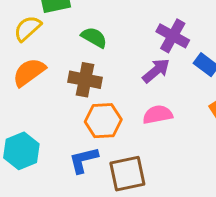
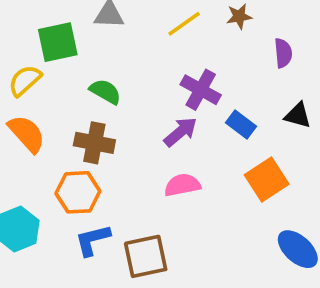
orange semicircle: (29, 72) -> (27, 134), turned 84
orange hexagon: (103, 121) -> (78, 192), moved

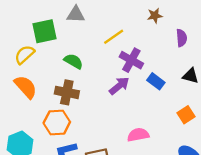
yellow line: (184, 24) -> (114, 37), moved
orange square: (267, 179) -> (186, 115), moved, size x0.7
pink semicircle: (182, 185) -> (138, 135), moved

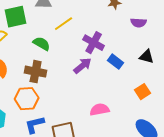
yellow line: (114, 37) -> (64, 24), moved
purple semicircle: (182, 38) -> (139, 23), turned 98

